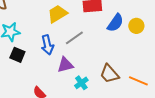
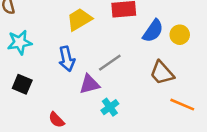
gray line: (74, 38) -> (110, 63), moved
black square: (17, 55) -> (22, 84), moved
brown trapezoid: (109, 74) -> (162, 73), moved

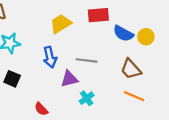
blue semicircle: (153, 31) -> (123, 33), turned 84
gray line: (110, 63) -> (87, 60), turned 42
orange line: (182, 105) -> (134, 96), moved

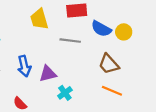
yellow trapezoid: (61, 24) -> (39, 19), turned -75
blue arrow: (50, 57) -> (24, 66), moved
gray line: (87, 60) -> (70, 41), moved

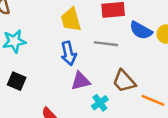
brown trapezoid: (109, 64) -> (124, 81), moved
blue arrow: (24, 66) -> (69, 53), moved

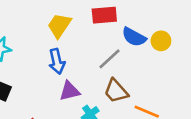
yellow trapezoid: (71, 20) -> (59, 25), turned 50
gray line: (106, 44) -> (109, 59), moved, turned -50

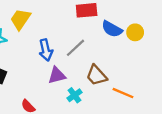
yellow trapezoid: (59, 25) -> (20, 19), moved
gray line: (109, 59) -> (76, 48), moved

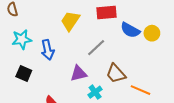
yellow trapezoid: (20, 19) -> (70, 21), moved
blue arrow: (46, 50) -> (48, 50), moved

